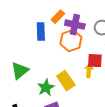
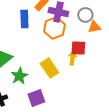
green star: (46, 88) -> (19, 76), moved

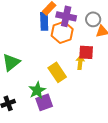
blue rectangle: (24, 19) -> (44, 21), moved
green star: (19, 76) -> (37, 90), moved

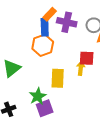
orange hexagon: (62, 32) -> (43, 45), moved
yellow rectangle: (57, 72) -> (58, 78), turned 36

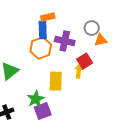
orange rectangle: (50, 14) -> (48, 17), turned 32
purple cross: (67, 22) -> (65, 41), moved
red square: (87, 58) -> (85, 61), turned -35

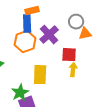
purple cross: (65, 41) -> (49, 35), turned 36
red square: (85, 61) -> (69, 55), turned 35
yellow arrow: (79, 71) -> (73, 70), moved

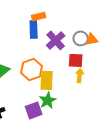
gray circle: (76, 22) -> (81, 38), moved
orange hexagon: (25, 42) -> (32, 69), moved
green star: (20, 93) -> (48, 100), moved

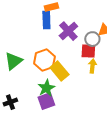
gray circle: (81, 38) -> (92, 39), moved
yellow rectangle: (47, 80) -> (59, 71), turned -42
green star: (48, 100) -> (46, 88), moved

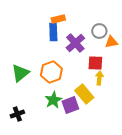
gray circle: (92, 39) -> (99, 31), moved
yellow rectangle: (59, 71) -> (84, 94), moved
purple square: (46, 101) -> (70, 105), moved

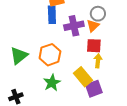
orange triangle: (111, 42) -> (93, 26), moved, turned -32
purple cross: (75, 43) -> (74, 26), turned 30
purple square: (70, 105) -> (94, 89), moved

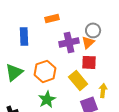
blue rectangle: (52, 15) -> (24, 36), moved
yellow arrow: (98, 61) -> (103, 90), moved
yellow rectangle: (83, 77) -> (78, 80), moved

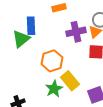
green triangle: (14, 72) -> (21, 39), moved
yellow rectangle: (78, 80) -> (70, 81), moved

